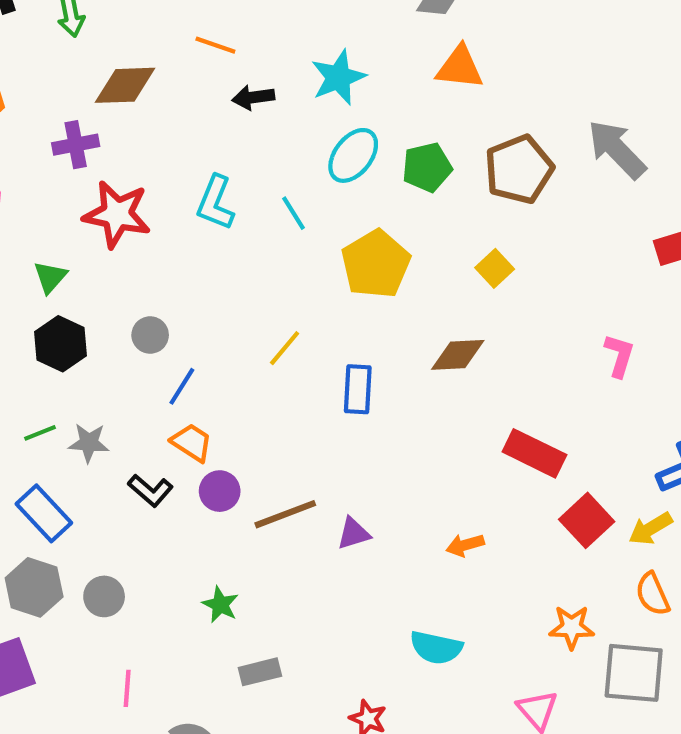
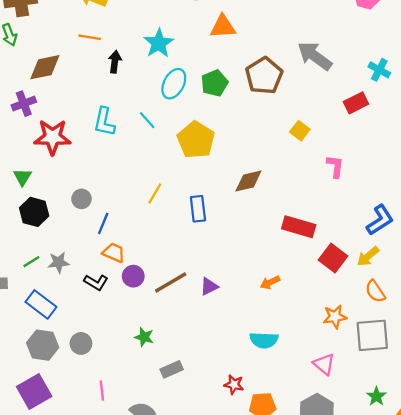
black arrow: (253, 97) -> (115, 62), turned 115
yellow square: (495, 268) -> (300, 131), moved

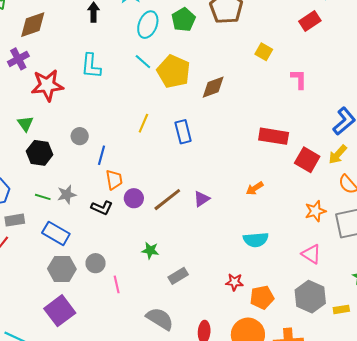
cyan line: (147, 120) -> (143, 62), moved
brown diamond: (248, 181) -> (213, 87), moved
orange trapezoid: (114, 253) -> (114, 180), turned 65
green line: (31, 262) -> (43, 197), turned 56
pink line: (102, 391) -> (117, 284), moved

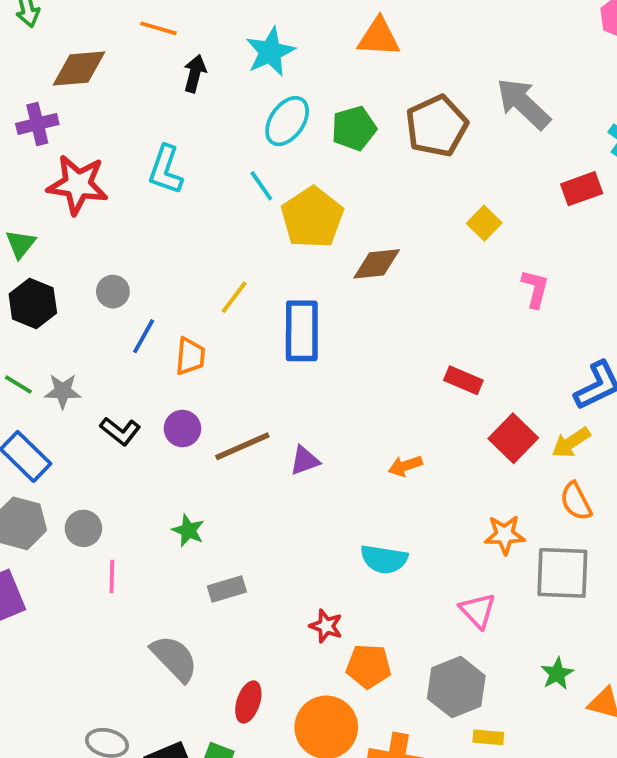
blue rectangle: (183, 132) -> (302, 331), size x1.4
red rectangle: (274, 136) -> (463, 380), size x0.7
orange trapezoid: (114, 180) -> (190, 356), moved
yellow rectangle: (341, 309) -> (488, 737), moved

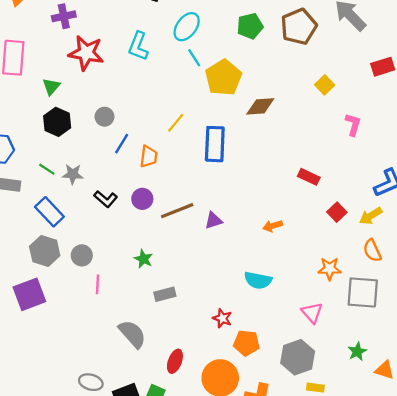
cyan ellipse: (287, 121) -> (187, 27), moved
red square: (513, 438) -> (337, 212), size x0.7

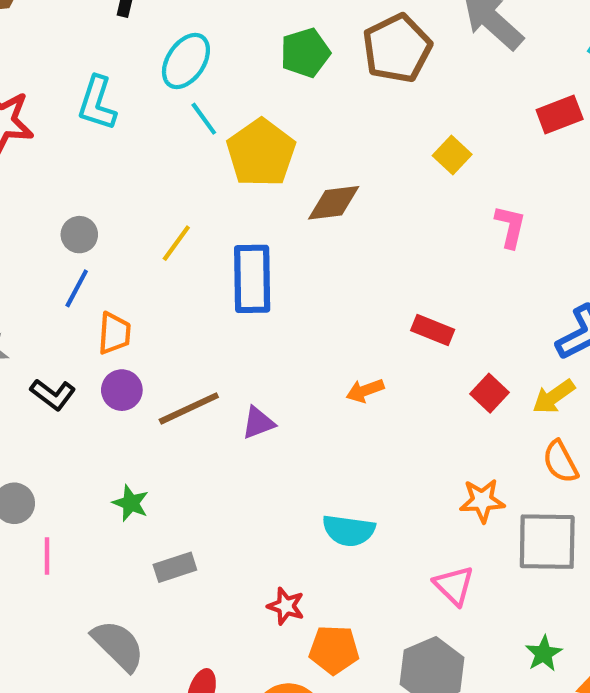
gray circle: (104, 117) -> (79, 235), moved
orange trapezoid: (149, 156) -> (114, 333), moved
orange arrow: (273, 226) -> (365, 391), moved

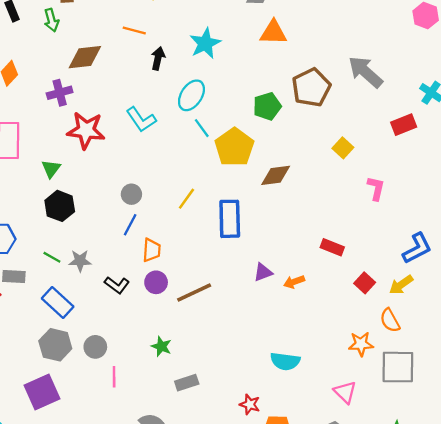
green pentagon: (305, 53) -> (267, 106), moved
cyan L-shape: (97, 103) -> (141, 120), turned -52
purple triangle: (258, 423) -> (263, 272), moved
orange semicircle: (560, 462) -> (390, 320), moved

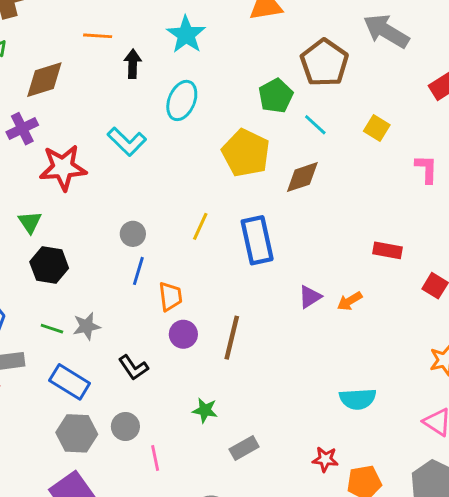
cyan line: (202, 128) -> (315, 125), moved
black L-shape: (117, 285) -> (133, 367), moved, turned 30
brown line: (194, 293) -> (232, 338), turned -40

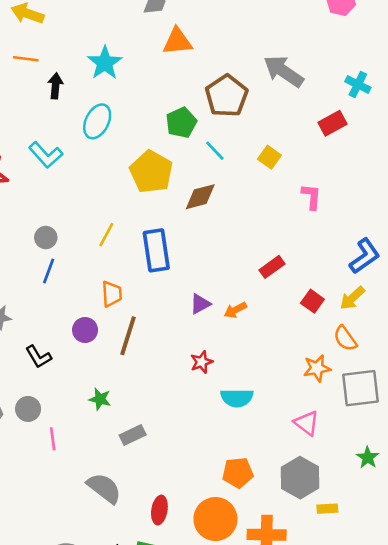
red rectangle: (388, 250) -> (272, 267), turned -50
orange trapezoid: (170, 296) -> (112, 294), moved
red star: (325, 459) -> (202, 362), moved, turned -30

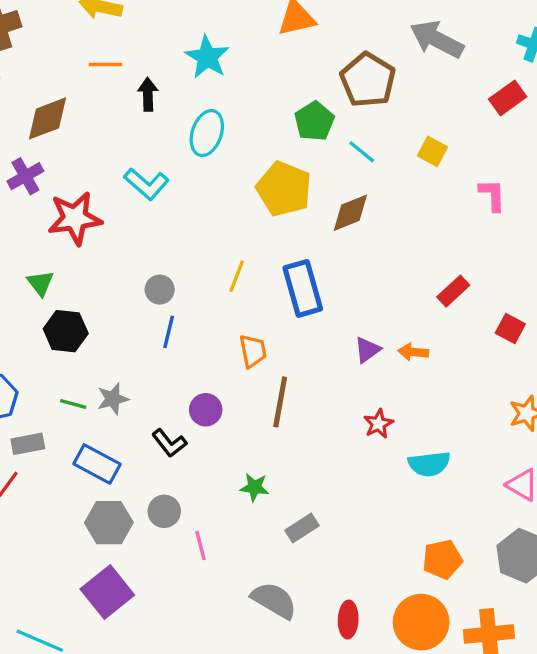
orange arrow: (235, 310) -> (413, 352), turned 40
purple circle: (85, 330) -> (206, 410), moved

